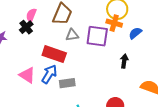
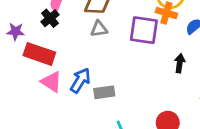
gray triangle: (72, 35) -> (99, 29), moved
red rectangle: (54, 54) -> (39, 54), moved

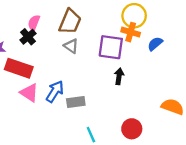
gray triangle: (99, 29) -> (71, 46), turned 42
black arrow: (180, 63) -> (119, 76), moved

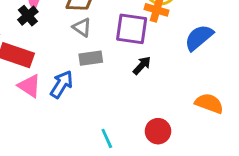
blue semicircle: (155, 44) -> (199, 38), moved, size x1.5
black arrow: (119, 76) -> (142, 65), turned 35
gray rectangle: (76, 102) -> (91, 58), moved

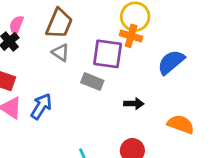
gray rectangle: (91, 58) -> (92, 81), moved, turned 30
black arrow: (142, 65) -> (134, 104), moved, turned 48

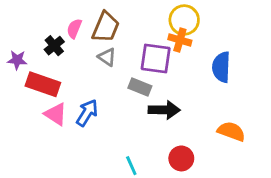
pink semicircle: (16, 25) -> (74, 29), moved
blue semicircle: (171, 62) -> (221, 67), turned -48
black arrow: (134, 104) -> (164, 110), moved, size x1.5

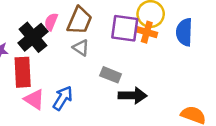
black cross: (54, 46) -> (33, 37), size x1.6
purple square: (156, 59) -> (125, 28), moved
blue semicircle: (221, 67) -> (184, 32), moved
red rectangle: (43, 84) -> (23, 72), turned 68

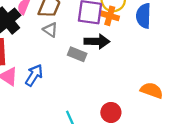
black arrow: (133, 96) -> (97, 41), moved

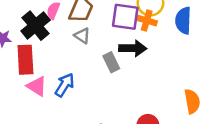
gray rectangle: (77, 54) -> (111, 62), turned 42
orange semicircle: (152, 90) -> (192, 101), turned 60

